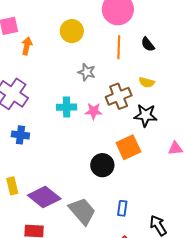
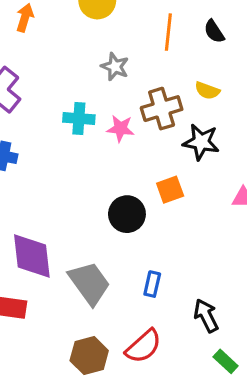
orange square: (128, 147) -> (170, 190), size x0.7
purple diamond: (44, 197) -> (32, 256), turned 40

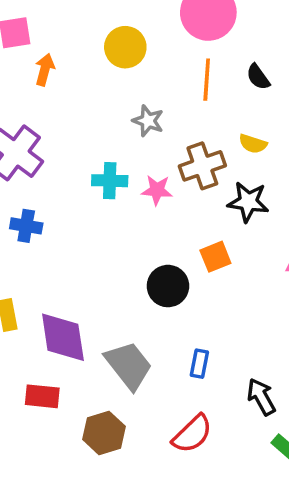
brown hexagon: (89, 356) -> (104, 433), moved

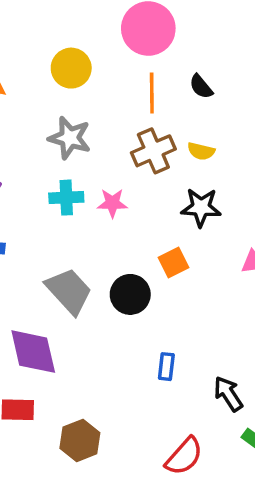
gray star: (148, 121) -> (70, 138), moved, size x1.4
brown cross: (202, 166) -> (153, 151), moved
gray trapezoid: (129, 365) -> (69, 291), moved
red semicircle: (192, 434) -> (184, 456), moved

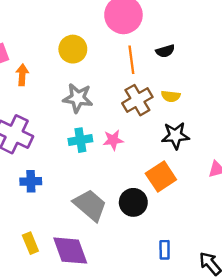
black semicircle: (201, 87) -> (165, 51), turned -60
orange square: (174, 263) -> (161, 176), size x1.4

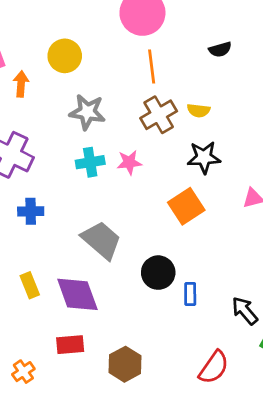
yellow circle: (73, 49) -> (65, 56), moved
black semicircle: (165, 51) -> (220, 49), moved
black circle: (133, 202) -> (158, 273), moved

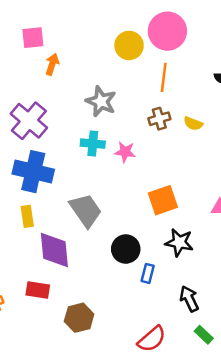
yellow circle: (65, 56) -> (129, 45), moved
brown cross: (159, 115) -> (159, 119), size x0.7
black star: (204, 157) -> (179, 242), moved
blue cross: (31, 211) -> (33, 172), size x1.8
yellow rectangle: (30, 285) -> (27, 216), moved

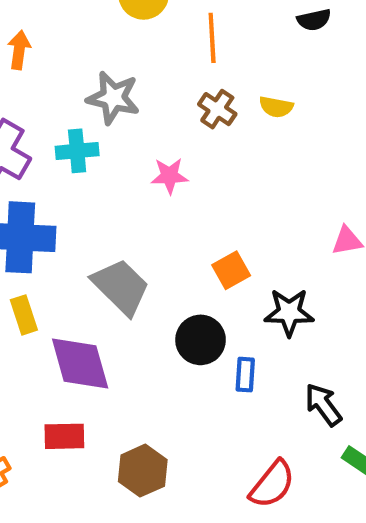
brown cross: (159, 119) -> (217, 109), turned -30
cyan cross: (93, 144) -> (77, 151), moved
orange square: (163, 200) -> (231, 270), moved, size x0.7

